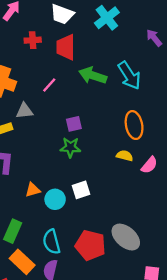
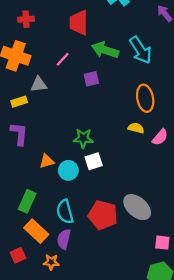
red cross: (33, 40) -> (26, 19), moved
purple square: (74, 124) -> (91, 79), moved
green star: (70, 147) -> (83, 138), moved

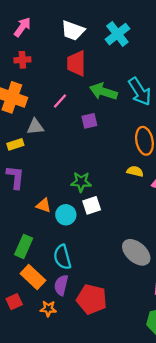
orange triangle: (47, 161) -> (44, 205), turned 35
red pentagon: (103, 215) -> (92, 299), moved

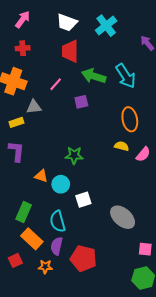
white square: (92, 205) -> (83, 200), moved

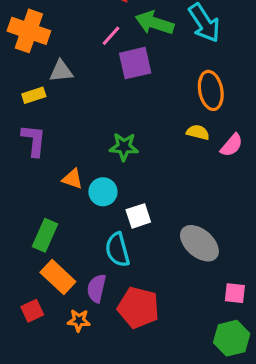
pink line: (56, 84) -> (111, 36), moved
purple square: (81, 102) -> (135, 63), size x1.5
cyan semicircle: (58, 221) -> (117, 250), moved

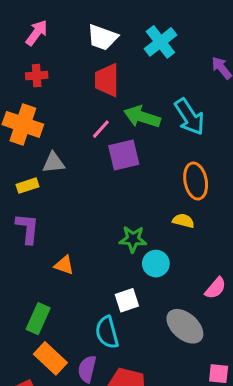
pink semicircle: (232, 145) -> (215, 288), moved
green star: (124, 147) -> (133, 239), moved
cyan circle: (103, 192) -> (156, 264), moved

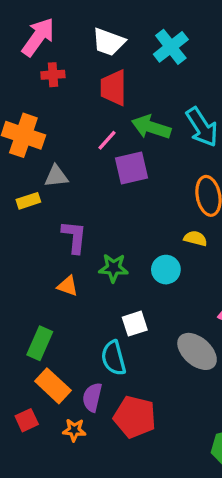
pink arrow: (37, 33) -> (38, 37), size x1.4
red cross: (37, 76) -> (53, 75), moved
purple L-shape: (27, 228) -> (74, 237), moved
green star: (133, 239) -> (114, 268), moved
cyan circle: (156, 264) -> (166, 270), moved

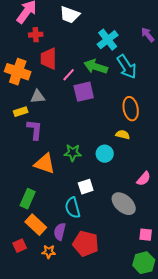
cyan cross: (171, 47) -> (108, 40), moved
red trapezoid: (114, 88) -> (49, 59), moved
purple L-shape: (74, 237) -> (35, 130), moved
orange triangle: (68, 286) -> (45, 164), size x1.6

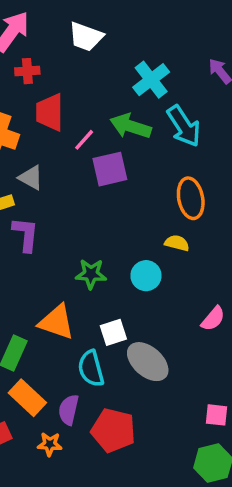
gray triangle: (38, 97) -> (31, 178), turned 35
orange triangle: (45, 164) -> (57, 322), moved
gray ellipse: (124, 204) -> (148, 362), moved

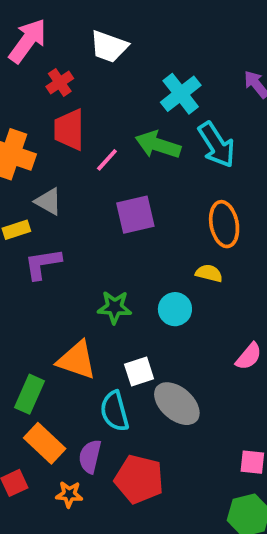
red cross: (27, 71) -> (60, 82), moved, turned -30
purple square: (110, 169) -> (135, 215), moved
purple L-shape: (26, 234) -> (43, 264), turned -105

